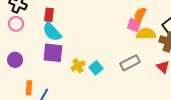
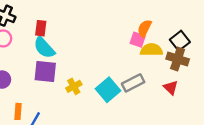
cyan square: (96, 68) -> (108, 90), moved, size x1.5

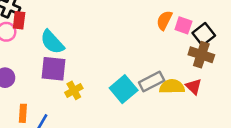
red rectangle: (41, 28) -> (19, 20), moved
pink square: (138, 40) -> (183, 25), moved
yellow semicircle: (151, 50) -> (172, 87), moved
yellow cross: (74, 86) -> (74, 90), moved

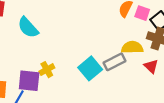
purple square: (53, 69) -> (29, 81), moved
yellow semicircle: (172, 87) -> (132, 47), moved

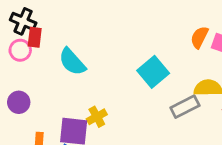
cyan square: (90, 68) -> (153, 72), moved

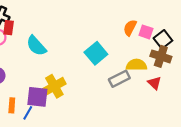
yellow cross: (97, 117) -> (54, 86), size x1.5

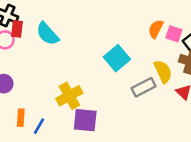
cyan semicircle: (36, 46) -> (47, 34), moved
yellow semicircle: (136, 65) -> (163, 71), turned 66
purple square: (37, 97) -> (85, 120), moved

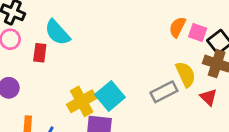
red rectangle: (17, 29) -> (40, 53), moved
cyan square: (117, 58) -> (110, 96), moved

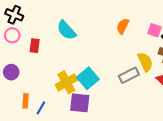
orange semicircle: (177, 27) -> (123, 26), moved
cyan semicircle: (57, 32) -> (66, 30), moved

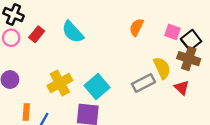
red rectangle: (35, 46) -> (37, 34), moved, turned 32
yellow cross: (66, 82) -> (60, 83), moved

